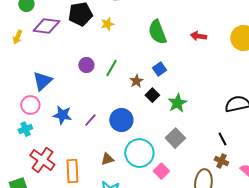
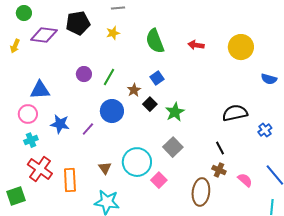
yellow star: (107, 24) -> (113, 33), moved
blue triangle: (42, 81) -> (40, 90), turned 40
blue circle: (121, 120) -> (112, 111), moved
cyan cross: (25, 129) -> (31, 140), moved
brown triangle: (107, 159) -> (105, 168), turned -48

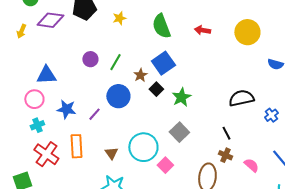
blue square: (157, 78) -> (163, 63), size x1.6
orange rectangle: (70, 180) -> (76, 146), moved

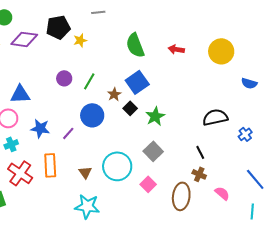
yellow star: (119, 18) -> (80, 40), moved
pink square: (165, 165) -> (148, 184), moved
pink semicircle: (251, 165) -> (222, 193), moved

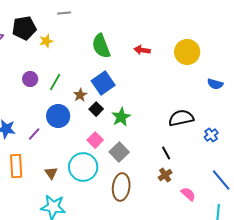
brown cross: (199, 174) -> (165, 175), turned 32
pink square: (148, 184) -> (95, 140), moved
brown ellipse: (181, 196) -> (121, 187), moved

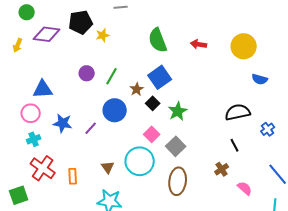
blue semicircle: (215, 84) -> (260, 79), moved
black line: (166, 153) -> (235, 145), moved
orange rectangle: (16, 166) -> (73, 176), moved, size x0.7

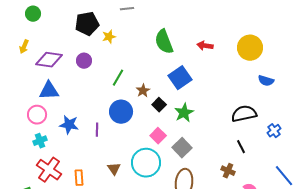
purple diamond: (47, 34) -> (49, 60), moved
purple circle: (87, 73) -> (84, 61), moved
blue square: (160, 77) -> (180, 78), moved
purple line: (91, 128) -> (97, 130), turned -40
brown cross: (222, 169) -> (228, 171), turned -32

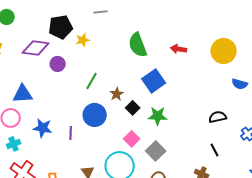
purple diamond: (49, 60) -> (36, 48), moved
green star: (184, 113) -> (158, 116), turned 30
black semicircle: (244, 114) -> (218, 117), size x0.7

